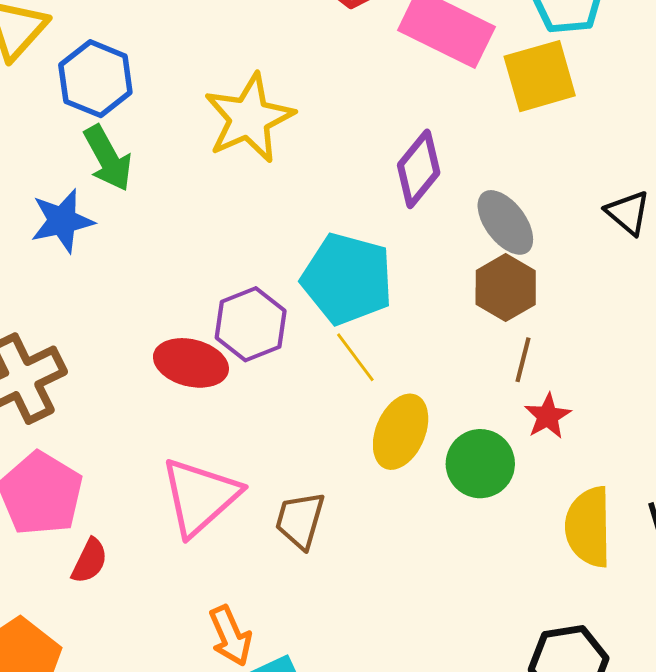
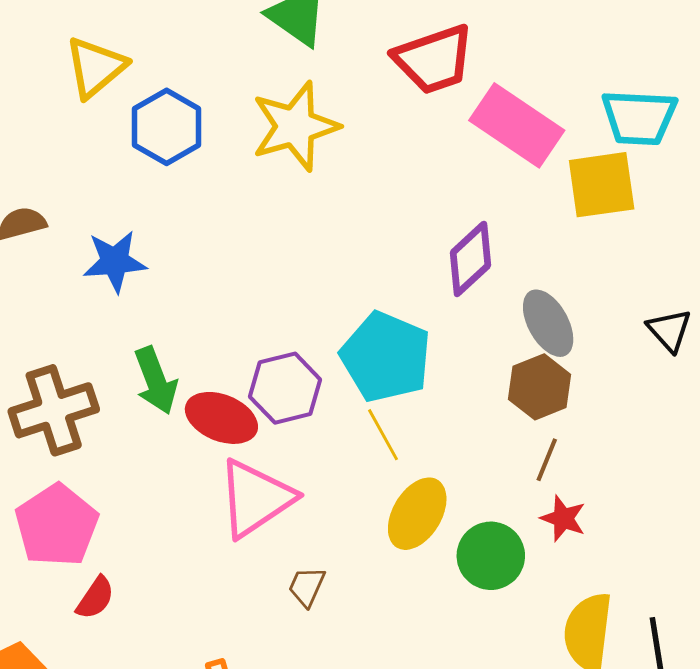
yellow star: (249, 118) -> (295, 126), moved
green arrow: (108, 158) -> (156, 381), moved
red star: (548, 416) -> (563, 518), turned -30
pink triangle: (200, 497) -> (255, 498), moved
brown trapezoid: (300, 520) -> (307, 587), size x0.7

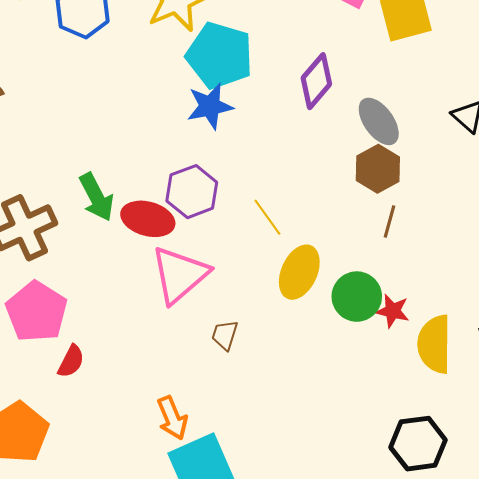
blue star: (115, 261) -> (210, 106), moved
cyan pentagon: (386, 357) -> (220, 55), moved
red star: (563, 518) -> (393, 311), moved

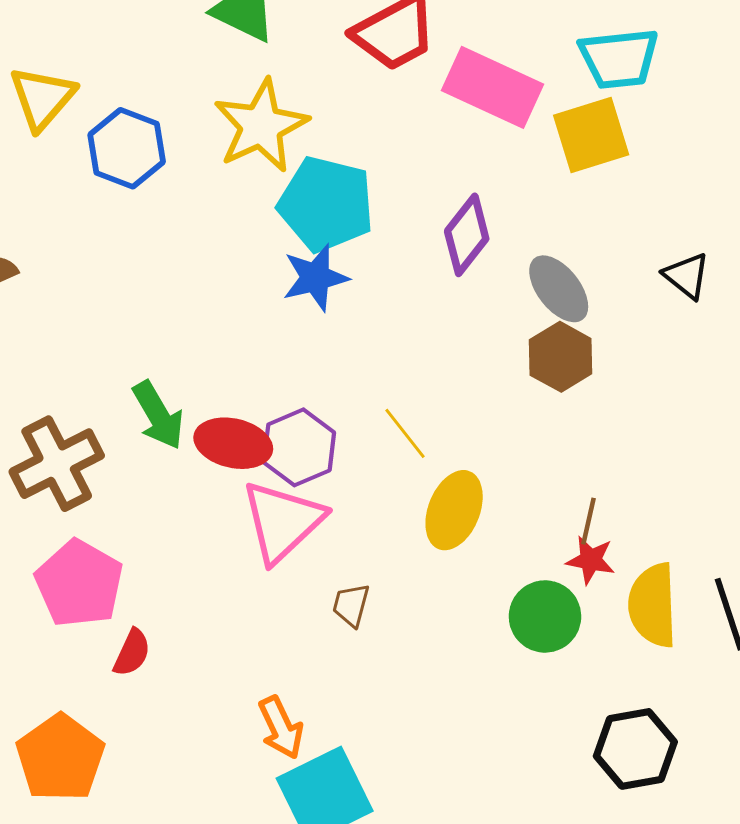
purple hexagon: (192, 192) -> (299, 447), moved
brown line: (389, 222) -> (589, 521), moved
green circle: (357, 297) -> (545, 616), moved

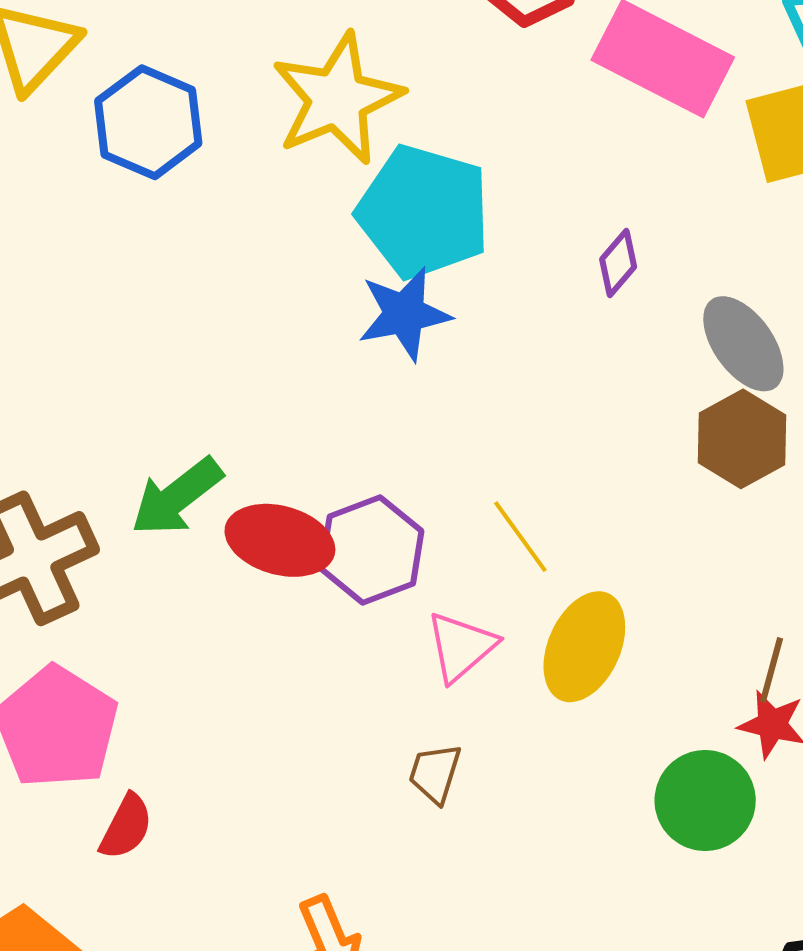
purple diamond: (467, 235) -> (618, 263), size x0.6
green arrow: (158, 415) -> (177, 497), turned 80
pink triangle: (282, 521) -> (461, 647), moved, size x0.6

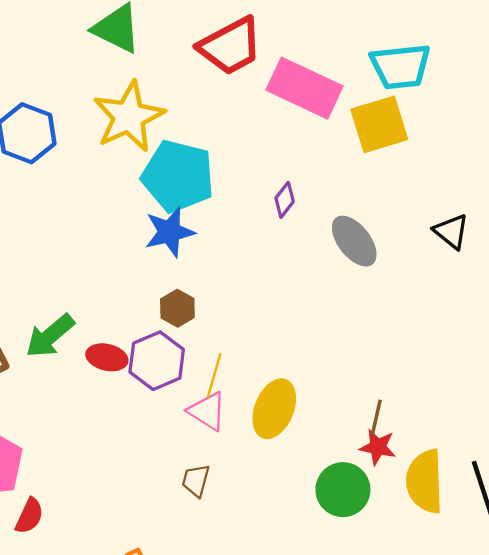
brown hexagon: (742, 439) -> (177, 308), moved, size x0.7
yellow line: (520, 537) -> (214, 375), moved, turned 54
red ellipse: (280, 540) -> (107, 357), size x0.7
pink triangle: (461, 647) -> (207, 411), turned -45

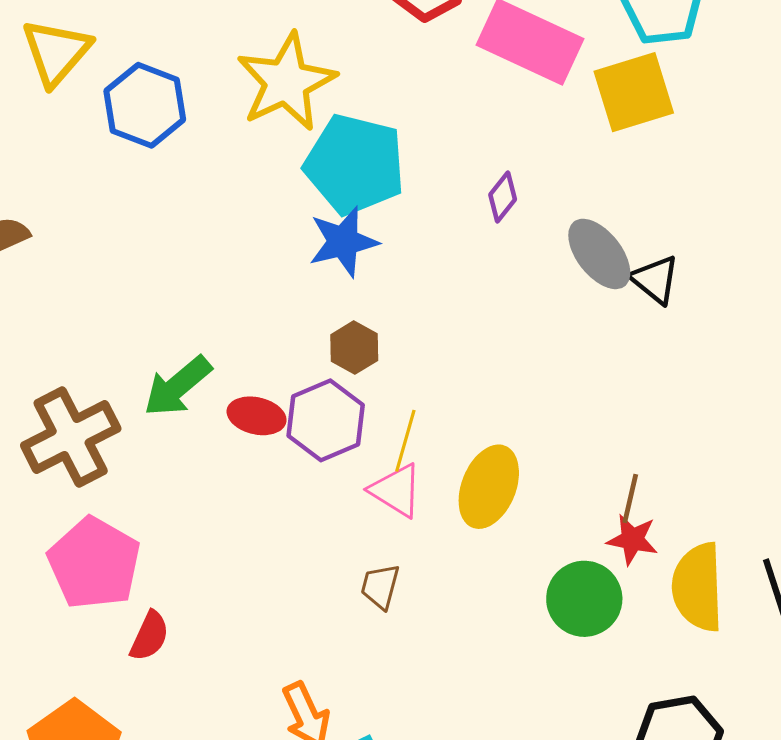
black triangle: (451, 231) -> (655, 280), moved

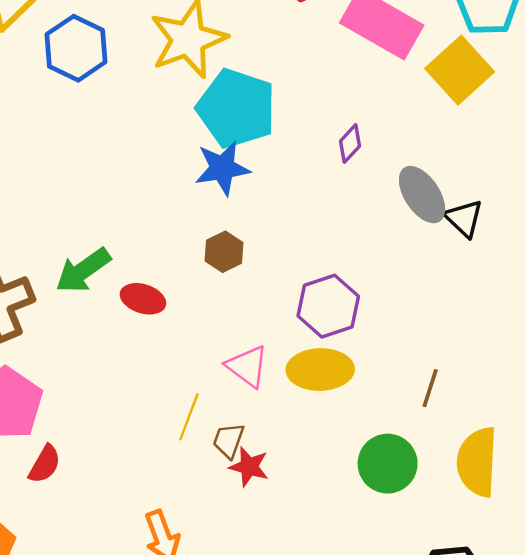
yellow square: (634, 92) -> (460, 70), turned -30
purple hexagon: (326, 420) -> (328, 306), moved
yellow line: (405, 441) -> (189, 417), moved
yellow ellipse: (489, 487) -> (320, 370), turned 62
red star: (632, 540) -> (249, 467), moved

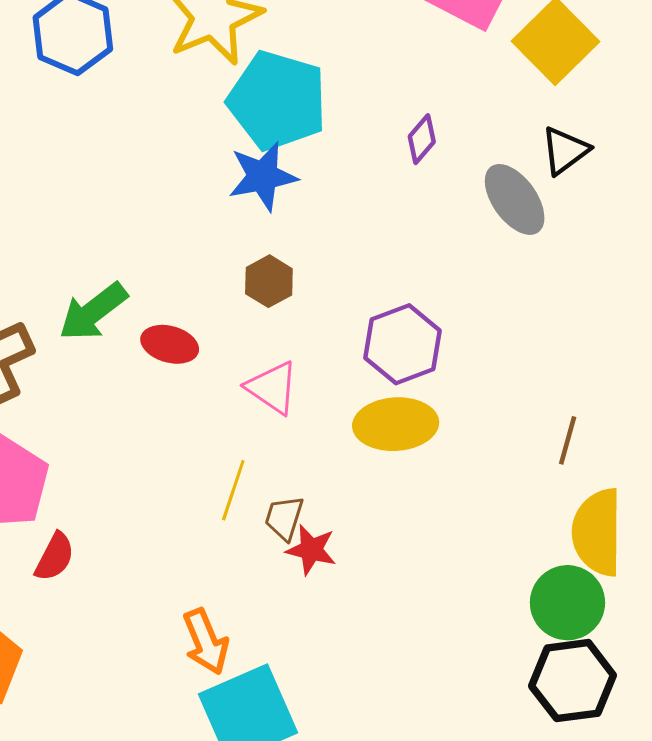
black triangle: (464, 218) -> (565, 151), moved, turned 42
pink triangle: (247, 366) -> (272, 388), moved
brown line: (430, 388) -> (568, 440), moved
green circle: (388, 464) -> (567, 603), moved

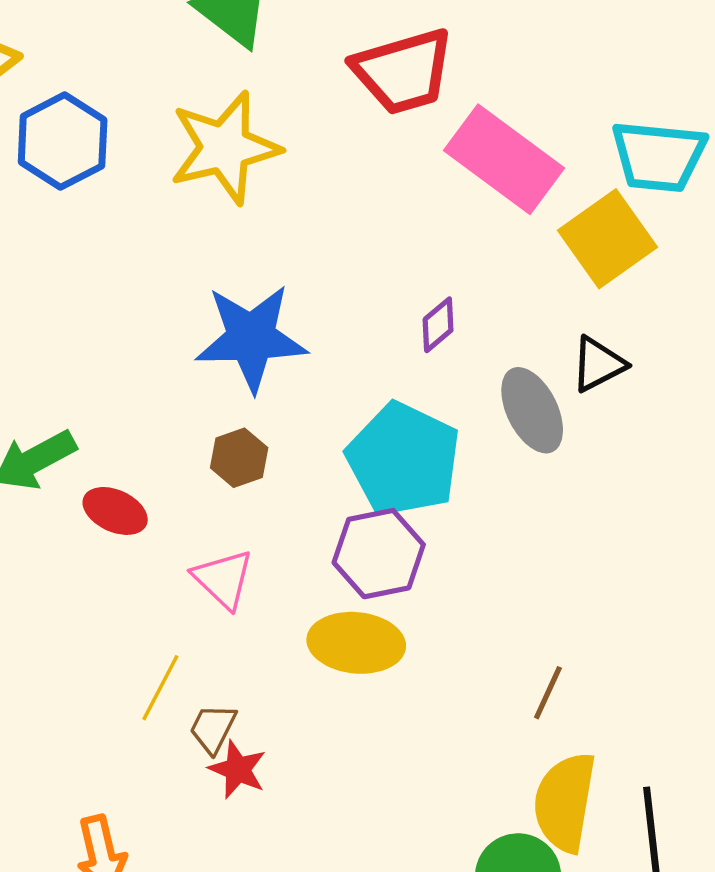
cyan pentagon: (277, 101) -> (403, 459), moved
blue star: (263, 176) -> (251, 338), size x1.4

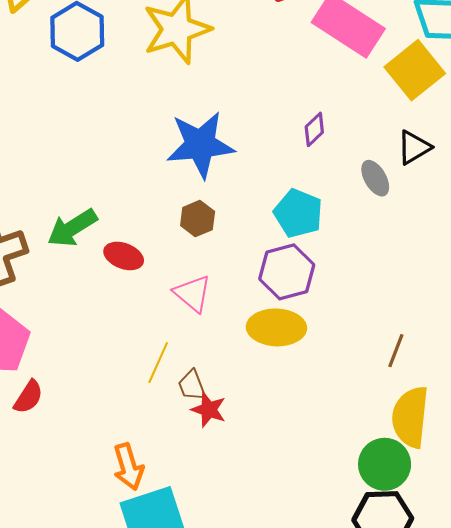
gray ellipse: (532, 410) -> (375, 178), size x0.7
cyan pentagon: (403, 459) -> (298, 213), size x0.7
brown trapezoid: (213, 728) -> (192, 385), turned -44

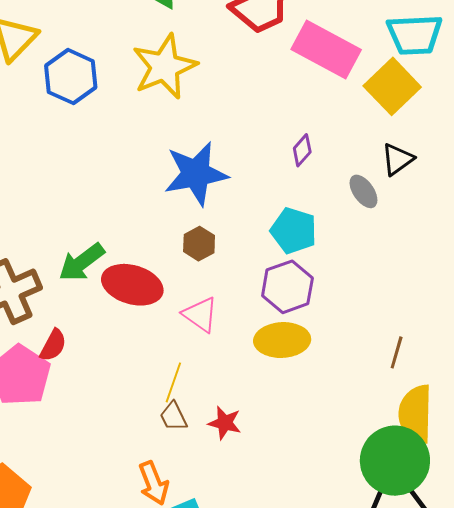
red ellipse: (124, 256) -> (132, 285), size x1.6
brown trapezoid: (192, 385) -> (173, 416), moved
red semicircle: (28, 397) -> (53, 345), moved
green circle: (385, 464) -> (395, 461), size x1.4

